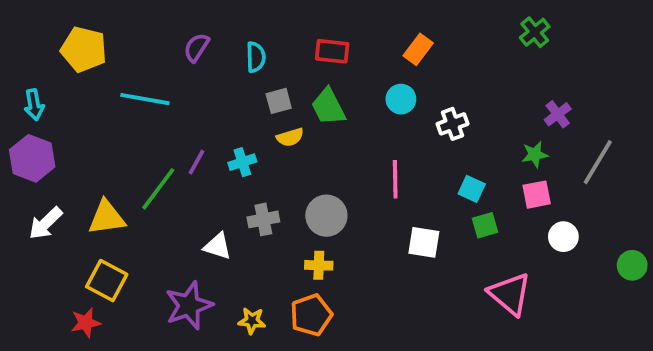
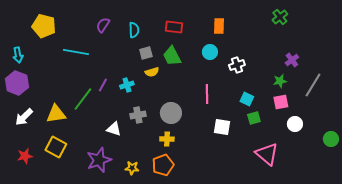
orange rectangle: (418, 49) -> (219, 26), turned -35
red star: (86, 323) -> (25, 156), moved

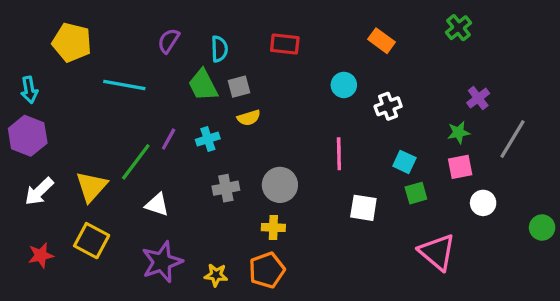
orange rectangle: (219, 26) -> (382, 41), moved, turned -56
green trapezoid: (172, 56) -> (203, 85), moved
yellow triangle: (56, 114) -> (92, 187), turned -40
white triangle: (114, 129) -> (157, 205), moved

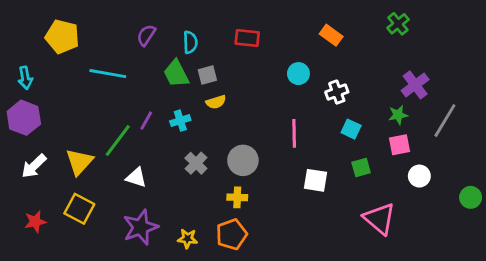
purple cross: (478, 98) -> (415, 85), size x1.4
cyan square: (404, 162) -> (351, 129), moved
gray cross: (226, 188) -> (196, 163), turned -35

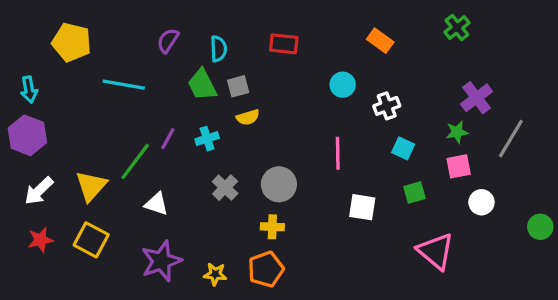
red star: (35, 222) -> (40, 240), moved

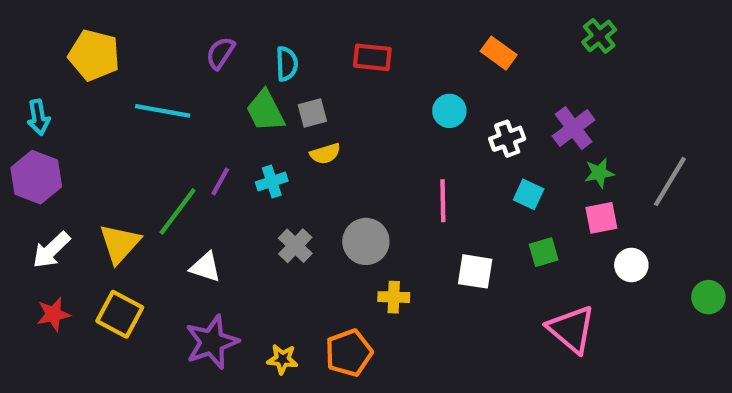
purple cross: (477, 98) -> (574, 128), moved
yellow cross: (272, 227) -> (394, 297), moved

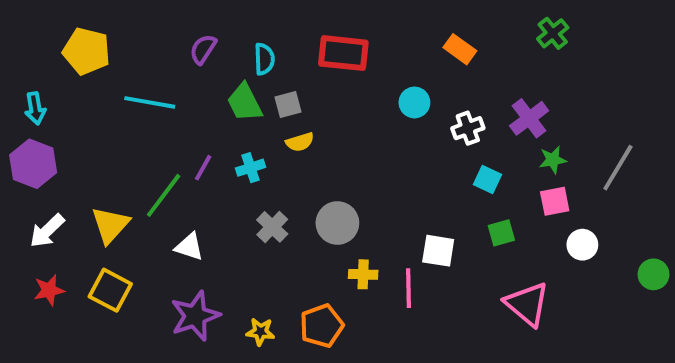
red rectangle: (372, 57) -> (343, 53), size x1.4
pink line: (443, 201) -> (409, 288), moved

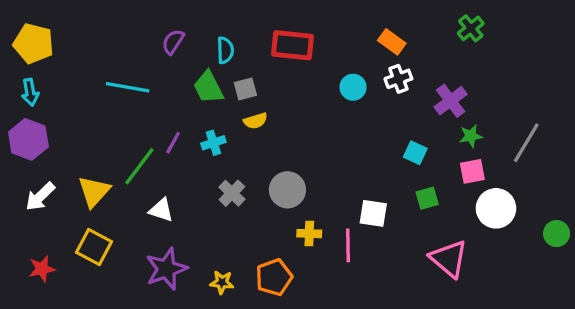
yellow pentagon: (87, 51) -> (33, 43), moved
white cross: (468, 128) -> (398, 79), moved
white circle: (582, 245) -> (496, 208), size x1.5
red star: (49, 290) -> (42, 269), moved

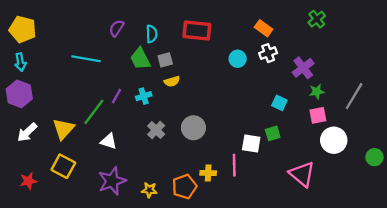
green square: (427, 198) -> (273, 133), moved
yellow cross: (309, 234) -> (208, 173), moved

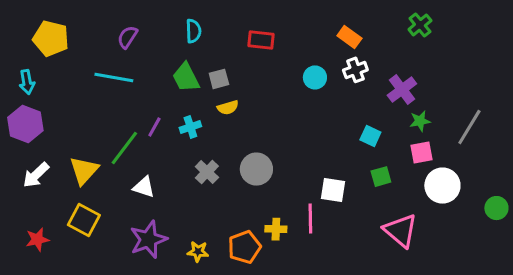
purple semicircle: (117, 28) -> (127, 37), moved
yellow pentagon: (23, 29) -> (51, 38), moved
red rectangle: (197, 30) -> (261, 40), size x0.7
cyan semicircle: (152, 34) -> (193, 31), moved
green square: (273, 133) -> (381, 177), moved

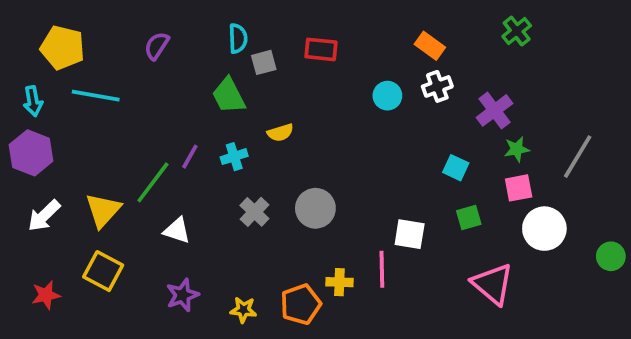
cyan line: (114, 77) -> (96, 96), moved
gray square: (219, 79) -> (264, 62), moved
purple star: (148, 240) -> (182, 295), size x0.7

